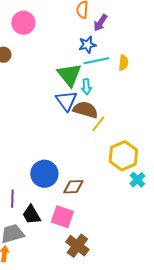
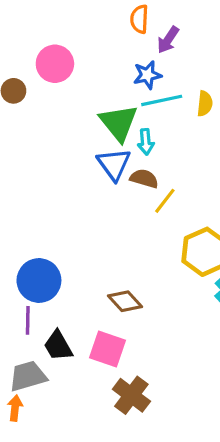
pink circle: (23, 23) -> (55, 64), moved
brown semicircle: (85, 110) -> (144, 178), size x0.7
blue circle: (44, 174) -> (39, 280), moved
brown diamond: (73, 187) -> (125, 301), turned 50

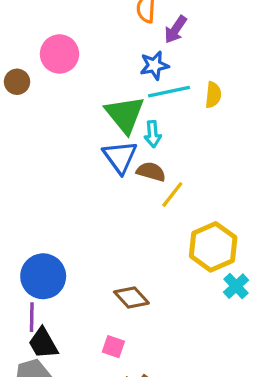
black trapezoid: (58, 346) -> (43, 343), moved
pink square: (107, 349) -> (113, 347), size x0.6

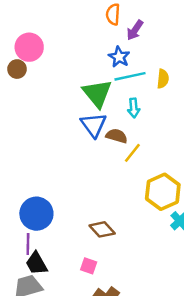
pink circle: (60, 54) -> (29, 47), moved
blue star: (154, 65) -> (119, 57), turned -30
cyan arrow: (153, 134) -> (134, 108), moved

